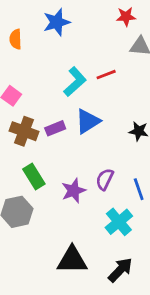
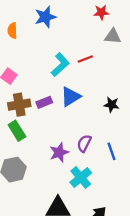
brown cross: (24, 131) -> (19, 105), turned -30
green rectangle: (34, 176) -> (17, 131), moved
cyan cross: (119, 222) -> (81, 178), moved

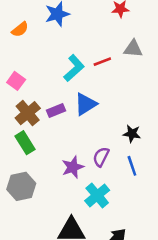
orange semicircle: (12, 31) -> (20, 29), turned -126
gray triangle: (113, 36) -> (133, 49), moved
brown cross: (19, 105) -> (28, 113), turned -30
black star: (112, 105) -> (132, 134), moved

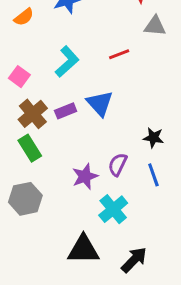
gray triangle: (133, 49) -> (155, 26), moved
cyan L-shape: (74, 68) -> (67, 62), moved
blue triangle: (86, 104) -> (100, 103), turned -40

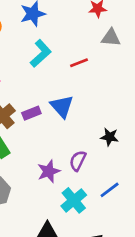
cyan L-shape: (67, 62) -> (41, 54), moved
blue line: (153, 175) -> (110, 190), moved, turned 72

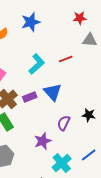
cyan L-shape: (41, 54) -> (37, 64), moved
purple semicircle: (78, 161) -> (64, 123), moved

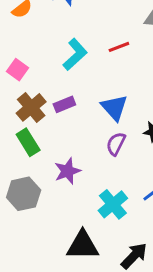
blue triangle: (53, 92) -> (114, 107), moved
purple star: (43, 141) -> (67, 171), moved

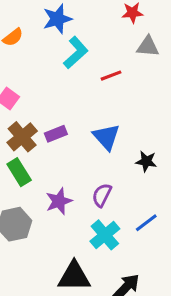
cyan L-shape: (75, 54) -> (76, 53), moved
purple semicircle: (116, 144) -> (102, 195), moved

